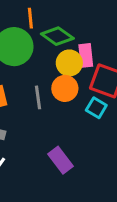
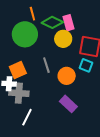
pink rectangle: (86, 55) -> (69, 23), moved
orange circle: (65, 88) -> (67, 76), moved

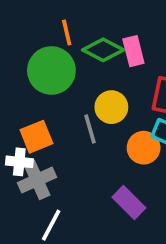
yellow circle: (63, 39) -> (111, 107), moved
orange circle: (67, 76) -> (144, 148), moved
gray cross: (19, 93) -> (37, 180), turned -30

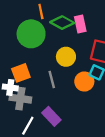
gray line: (90, 129) -> (52, 80), moved
gray cross: (37, 180) -> (20, 99), turned 30
purple rectangle: (129, 203) -> (51, 116), moved

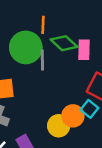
yellow circle: (66, 57) -> (59, 126), moved
gray line: (52, 80) -> (42, 60), moved

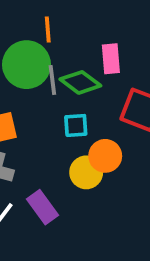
green diamond: (64, 43) -> (80, 82), moved
cyan square: (89, 109) -> (76, 125), moved, turned -36

